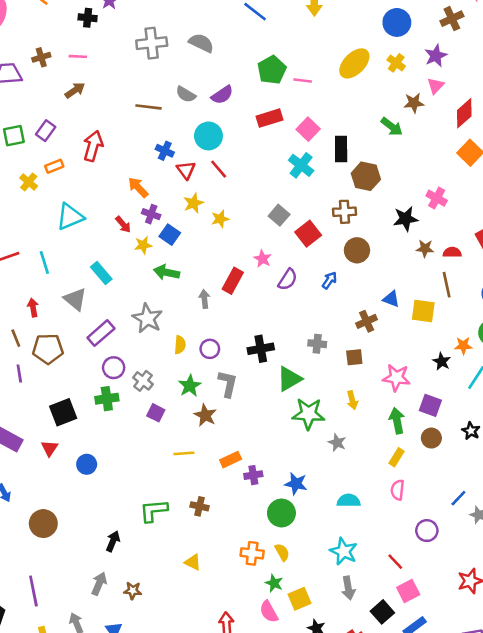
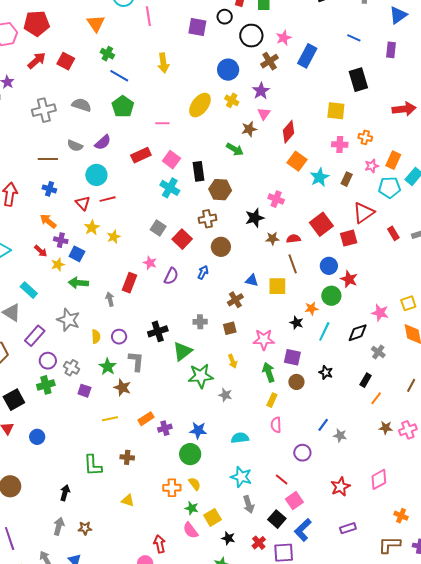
green pentagon: (272, 70) -> (123, 107), moved
blue cross: (165, 151) -> (49, 189), moved
red line: (219, 169) -> (108, 199), turned -56
green L-shape: (154, 511) -> (93, 465), turned -80

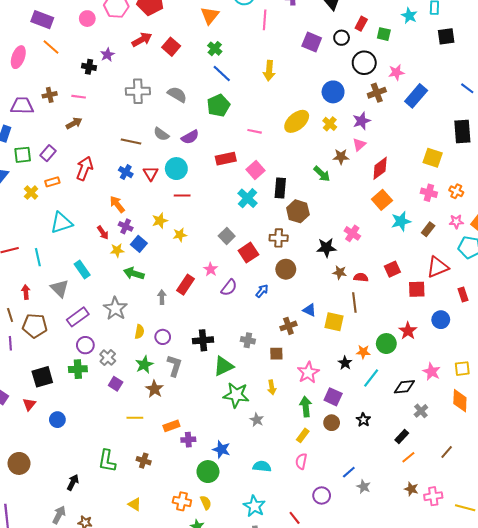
red triangle: (83, 203) -> (151, 173), moved
red square: (321, 224) -> (392, 269), size x0.7
blue circle: (329, 266) -> (441, 320), moved
pink star: (264, 340) -> (308, 373), turned 30

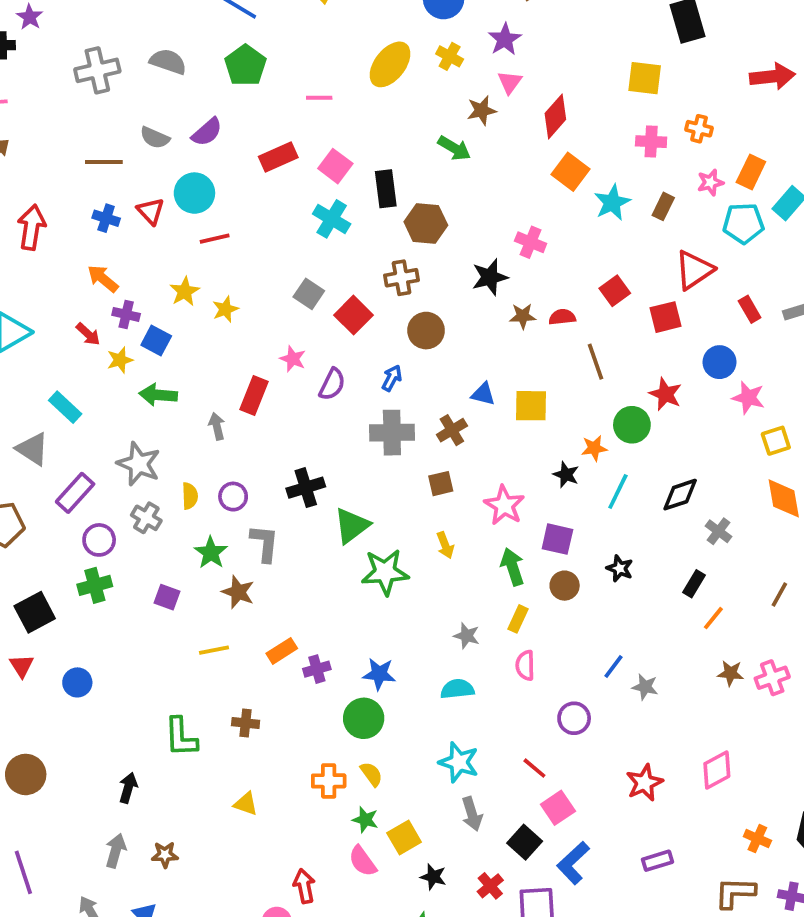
brown line: (354, 303) -> (595, 362), moved
gray cross: (248, 340) -> (392, 433), moved, size x1.6
gray cross: (108, 358) -> (146, 518), moved
pink star: (432, 372) -> (748, 398), moved
gray star: (257, 420) -> (467, 636), moved

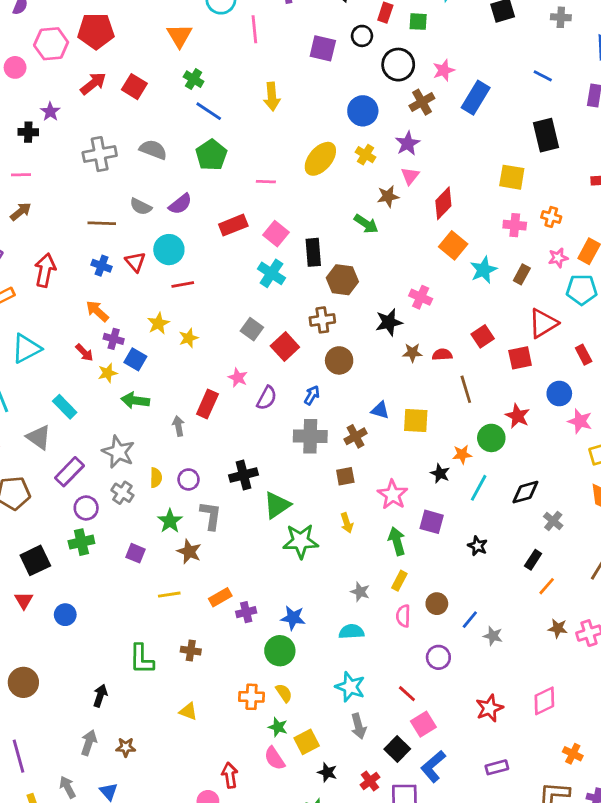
brown circle: (565, 586) -> (437, 604), moved

